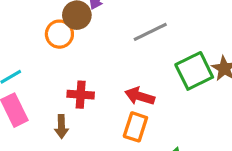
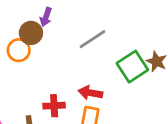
red cross: (81, 95) -> (54, 106), moved

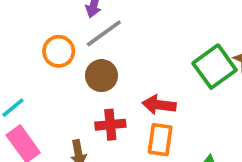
brown circle: (31, 33) -> (101, 76), moved
gray line: (93, 39) -> (104, 33), moved

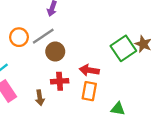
gray line: (104, 33) -> (43, 36), moved
orange circle: (59, 51) -> (19, 37), moved

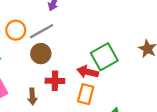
green square: (123, 48) -> (104, 57), moved
brown circle: (55, 52) -> (41, 54), moved

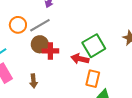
red cross: (55, 81) -> (50, 51), moved
orange rectangle: (86, 94) -> (93, 79), moved

